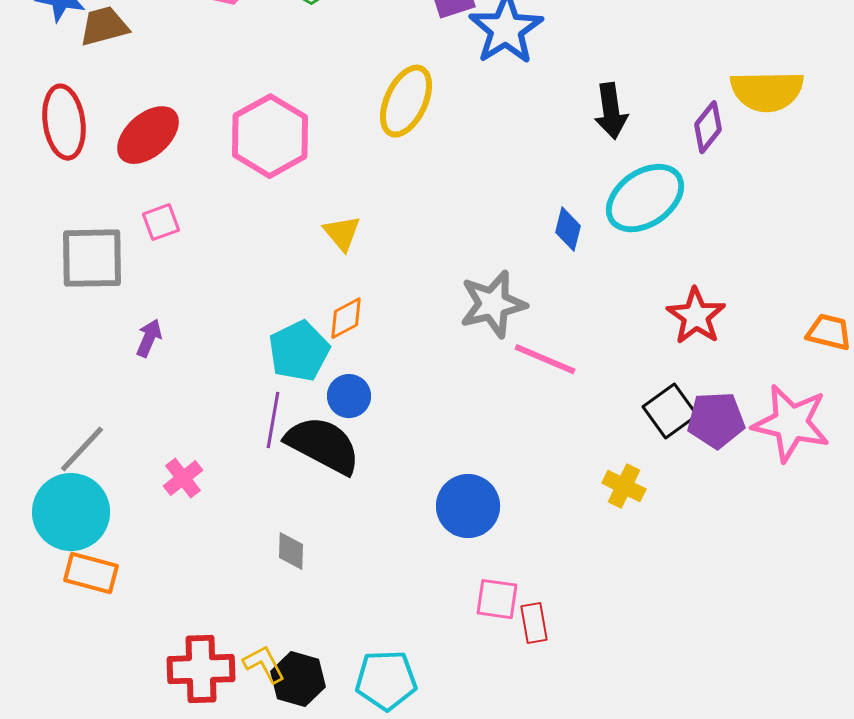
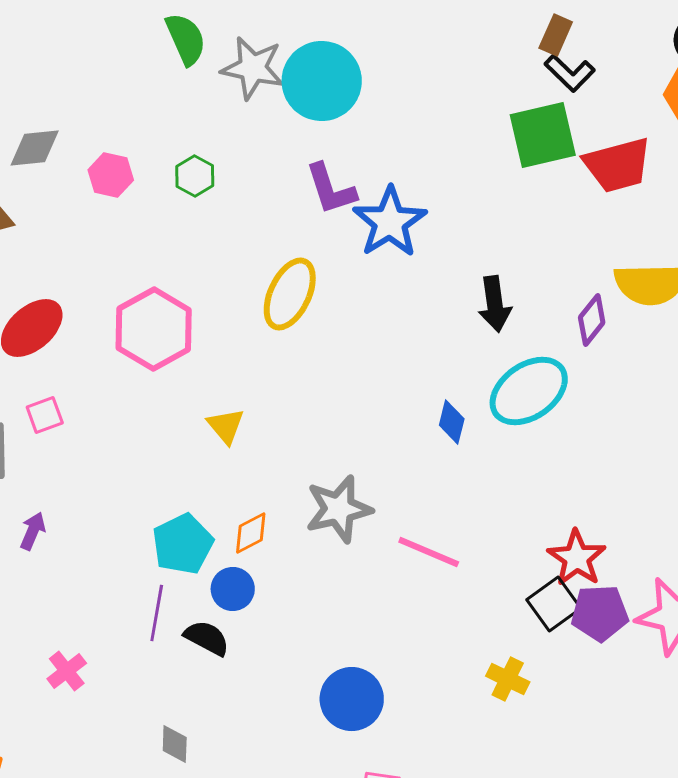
gray star: (493, 304) -> (339, 509), moved
red star: (696, 316) -> (577, 558), moved
orange diamond: (346, 318) -> (251, 533), moved
black semicircle: (323, 445) -> (207, 638), size x0.6

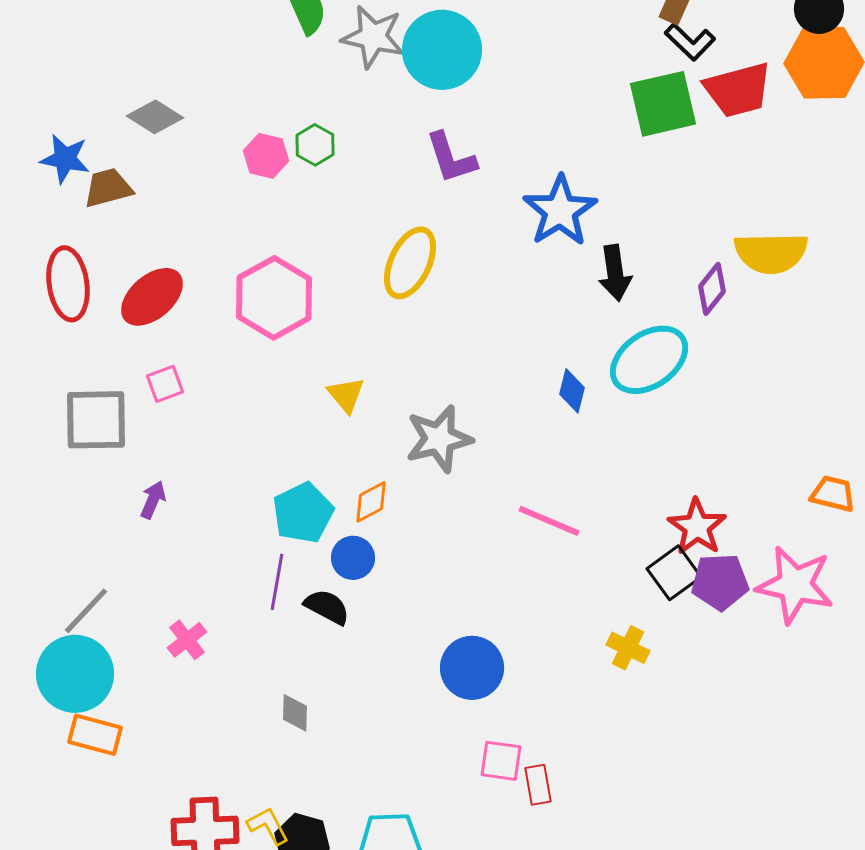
gray diamond: (35, 148) -> (155, 117), turned 38
red trapezoid: (618, 165) -> (738, 90), moved
pink hexagon: (111, 175) -> (266, 156), moved
blue star: (390, 222) -> (560, 211), moved
gray star: (339, 509) -> (439, 439), moved

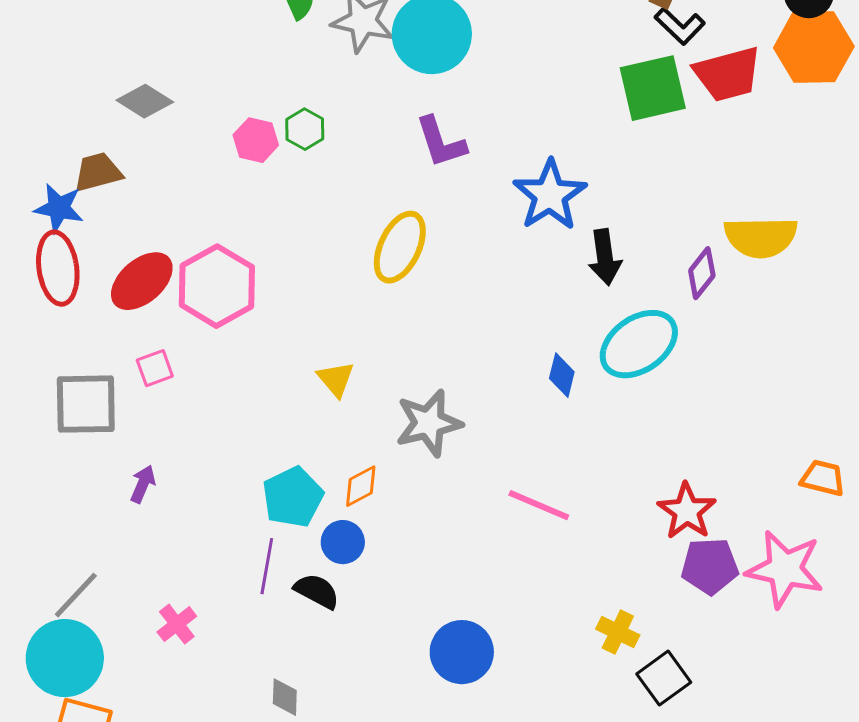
blue star: (65, 159) -> (59, 208), moved
pink hexagon: (274, 298) -> (217, 286), moved
black square: (674, 573) -> (664, 678), moved

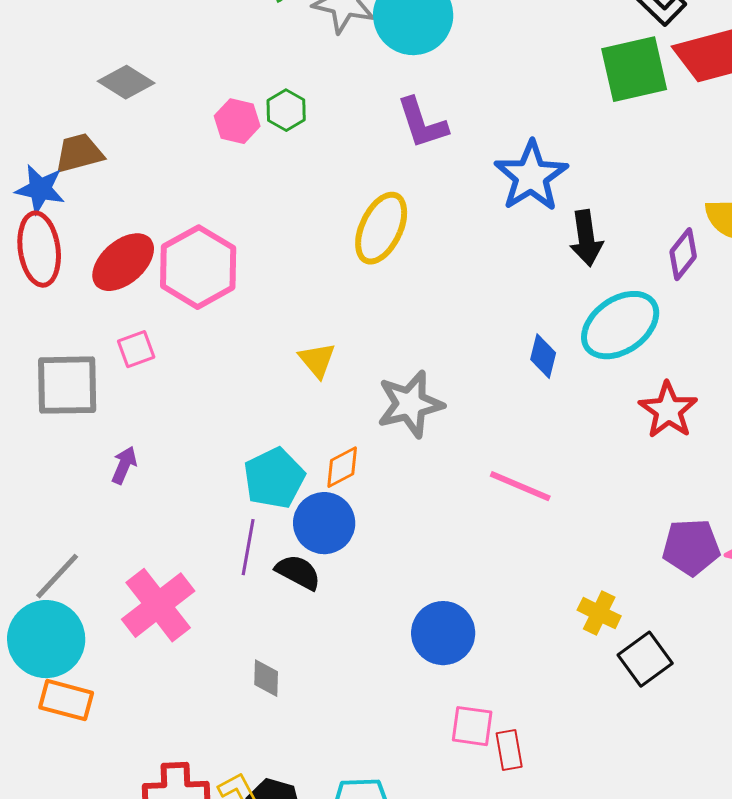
red star: (687, 511) -> (668, 410), moved
blue circle: (343, 542) -> (324, 523), size x1.4
pink cross: (177, 624) -> (158, 605), size x1.8

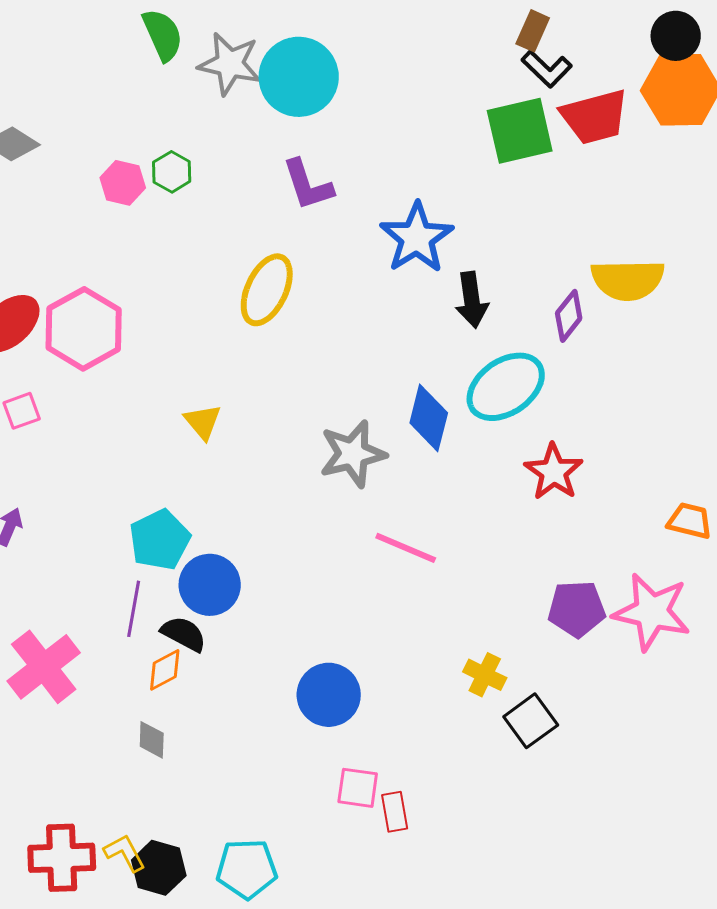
blue diamond: (543, 356) -> (429, 418), size x1.5
gray star: (410, 404) -> (353, 454), moved
orange diamond: (342, 467) -> (165, 670), moved

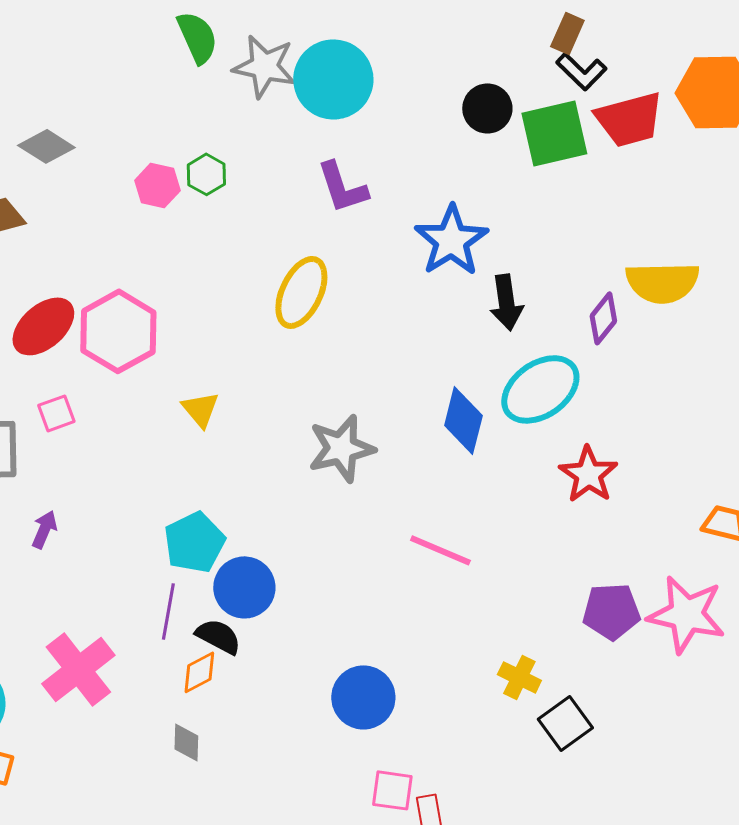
black circle: (676, 36) -> (487, 108), moved
yellow triangle: (203, 422) -> (200, 409), moved
gray star: (353, 454) -> (341, 448), moved

